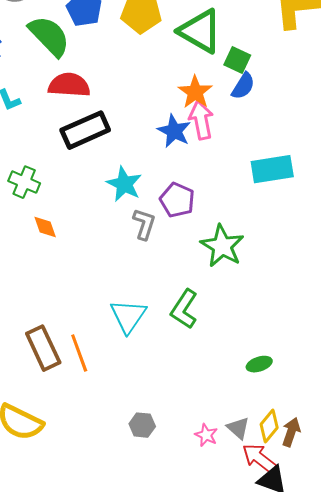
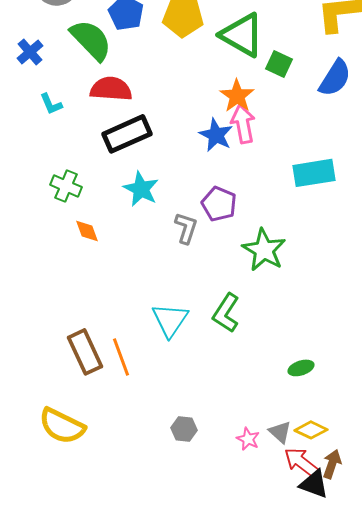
blue semicircle: (243, 86) -> (335, 78), moved, size x1.4
cyan star: (124, 184) -> (141, 189), moved
yellow diamond: (269, 426) -> (311, 430), turned 76
brown arrow: (291, 432) -> (332, 464), moved

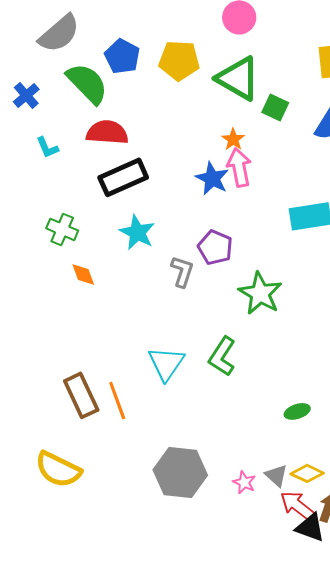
orange star: (237, 96) -> (233, 139), size x0.7
gray hexagon: (184, 429) -> (180, 472), size x2.0

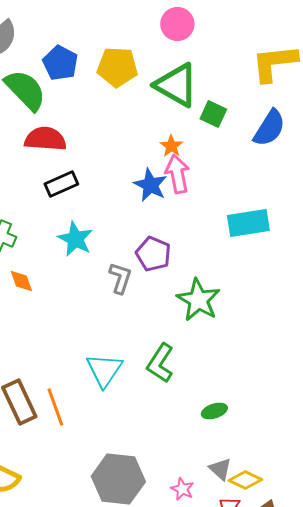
black rectangle: (123, 177) -> (61, 184), size x0.7
green ellipse: (297, 411) -> (214, 411), moved
gray triangle: (276, 475) -> (220, 469), moved

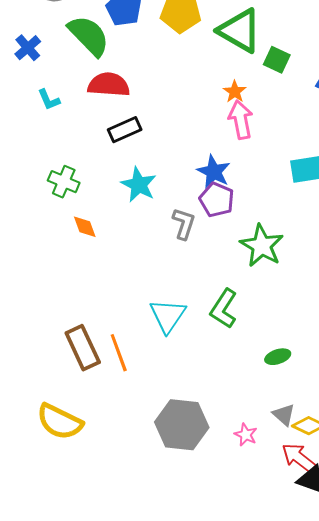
blue star: (150, 185) -> (214, 172), moved

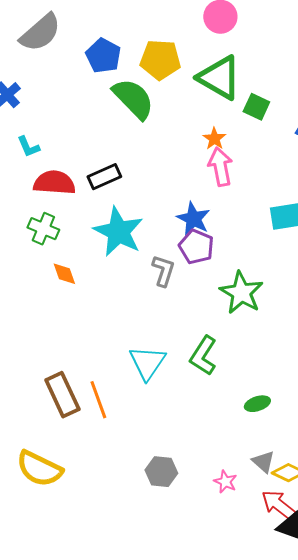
green semicircle: (89, 36) -> (133, 99), moved
red semicircle: (109, 85) -> (54, 183), moved
cyan star: (139, 185) -> (118, 232), size x1.4
gray hexagon: (182, 425) -> (161, 472), size x0.6

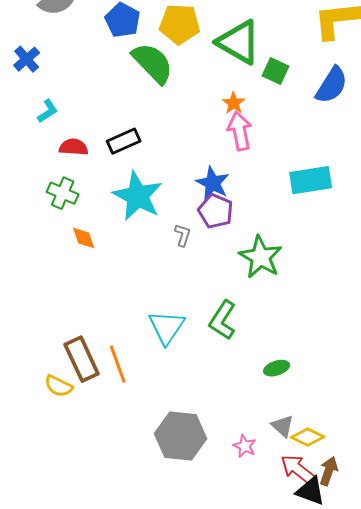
cyan L-shape: (28, 147) -> (48, 111), turned -100
red semicircle: (54, 183) -> (74, 147), size x0.7
gray L-shape: (163, 271) -> (183, 235), size x0.7
yellow semicircle: (39, 469) -> (59, 386), moved, size x0.6
gray hexagon: (161, 472) -> (181, 436), size x1.6

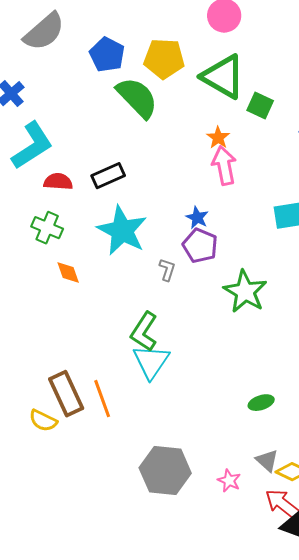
cyan L-shape: (48, 111) -> (32, 146), size x2.0
blue star: (213, 183) -> (197, 218), size x0.7
green L-shape: (223, 320) -> (144, 332), moved

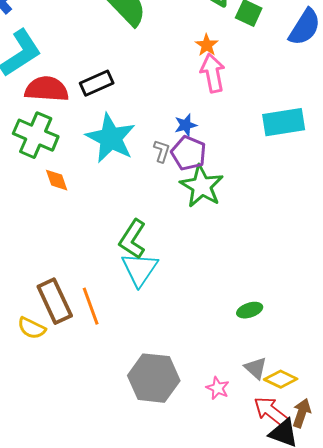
red semicircle: (58, 182) -> (47, 89), size x1.5
blue star: (197, 218) -> (186, 125), turned 30
green cross: (47, 228) -> (36, 135), size x1.4
gray L-shape: (167, 270) -> (162, 151), moved
green star: (245, 292) -> (202, 186), moved

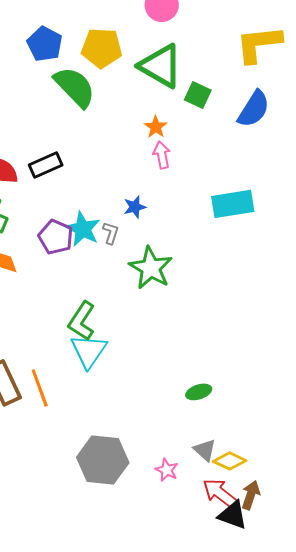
pink arrow: (213, 73) -> (162, 155), size x0.7
cyan star: (111, 138) -> (83, 229), moved, size x0.7
purple pentagon: (189, 153) -> (56, 237), moved

